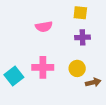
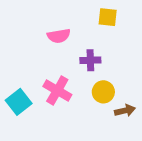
purple cross: (82, 37) -> (90, 60), moved
pink cross: (43, 67) -> (57, 90), turned 30

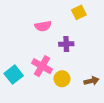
yellow square: (108, 17) -> (79, 12), turned -32
yellow circle: (103, 92) -> (62, 79), moved

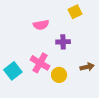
brown arrow: (91, 81) -> (87, 67), moved

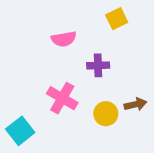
cyan square: (13, 71) -> (20, 131), moved
yellow circle: (59, 75) -> (106, 114), moved

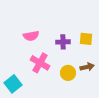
yellow square: (117, 19) -> (86, 39), moved, turned 32
pink semicircle: (64, 39) -> (31, 36), moved

